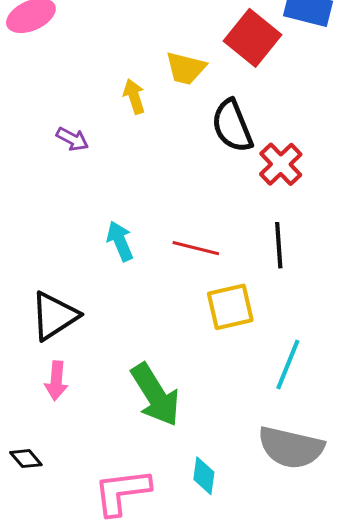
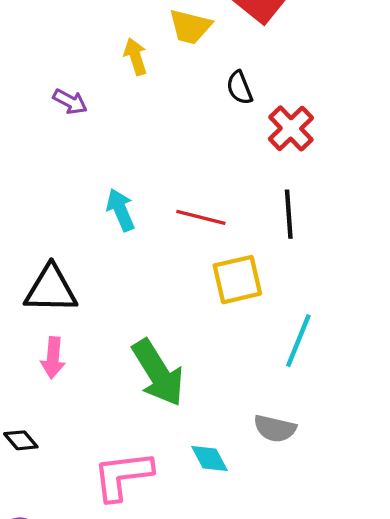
black semicircle: (232, 126) -> (239, 88), size x0.6
black triangle: (54, 316) -> (51, 289), turned 34
gray semicircle: (291, 447) -> (275, 429), moved, size x0.6
cyan diamond: (204, 476) -> (209, 459), turned -36

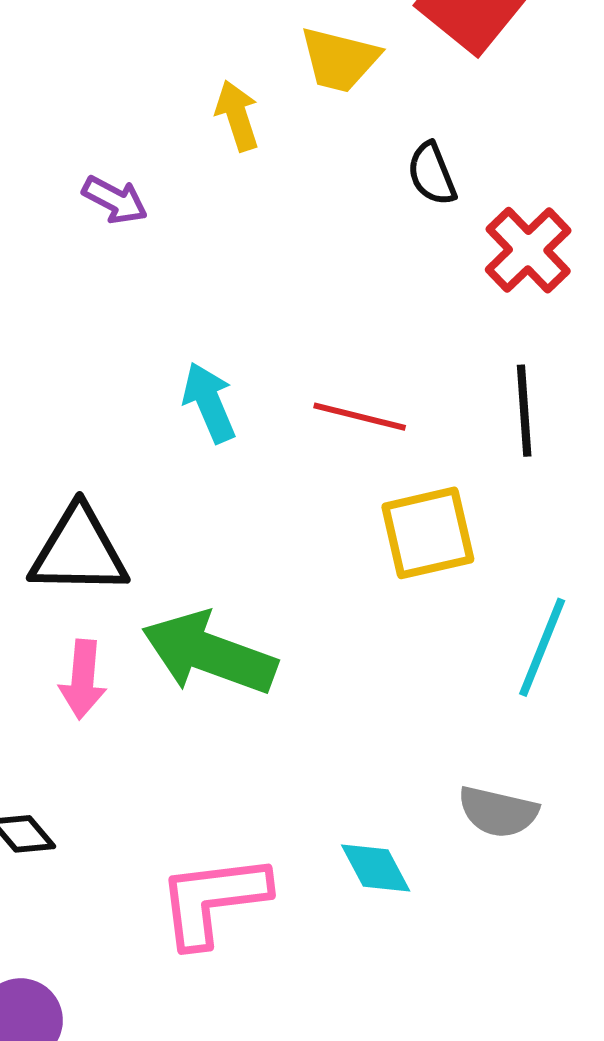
green arrow: (158, 373) -> (209, 653), moved, turned 142

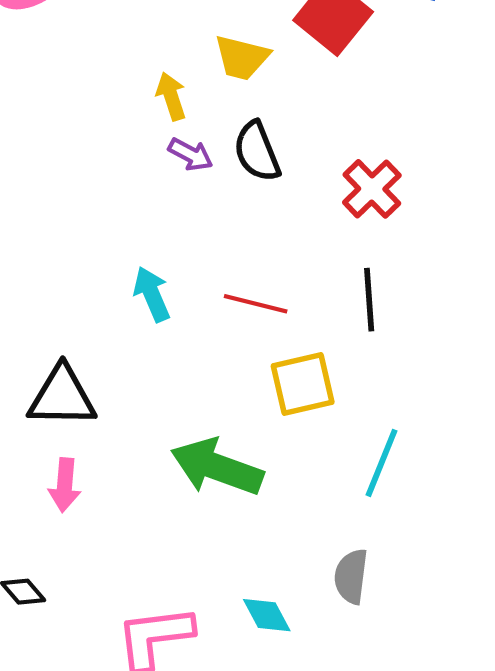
black semicircle: (432, 174) -> (257, 152), moved, size x1.4
purple arrow: (115, 200) -> (191, 154), moved
green arrow: (209, 653) -> (217, 467), moved
gray semicircle: (498, 812) -> (351, 576), turned 84

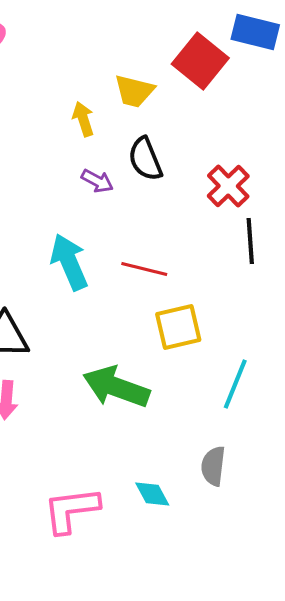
purple arrow: (191, 154) -> (97, 181), moved
cyan arrow: (152, 294) -> (69, 262), size x1.4
black line: (369, 300) -> (250, 241), moved

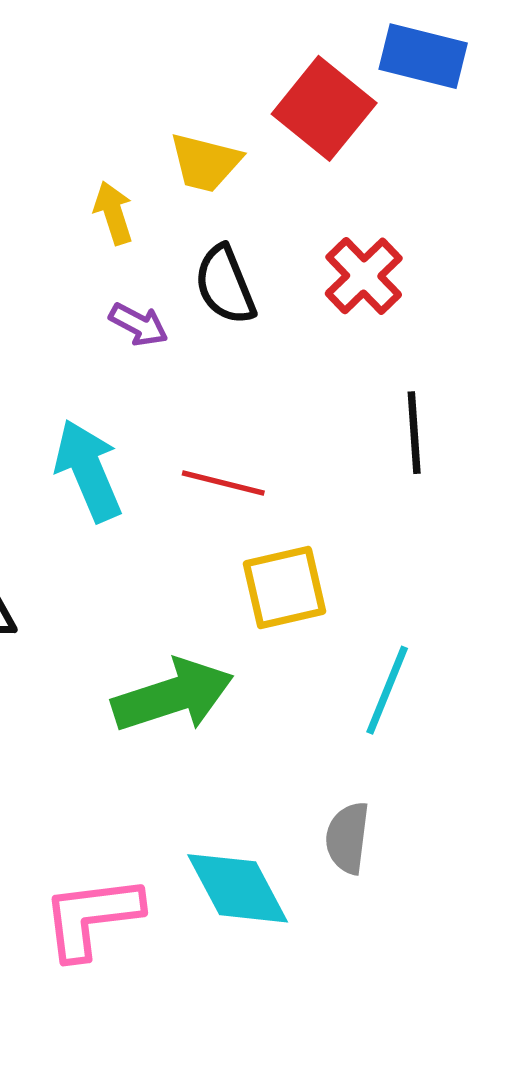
red cross: (228, 186) -> (364, 276), moved
green arrow: (116, 387) -> (173, 696), turned 142
cyan diamond: (152, 494) -> (238, 888), size x1.6

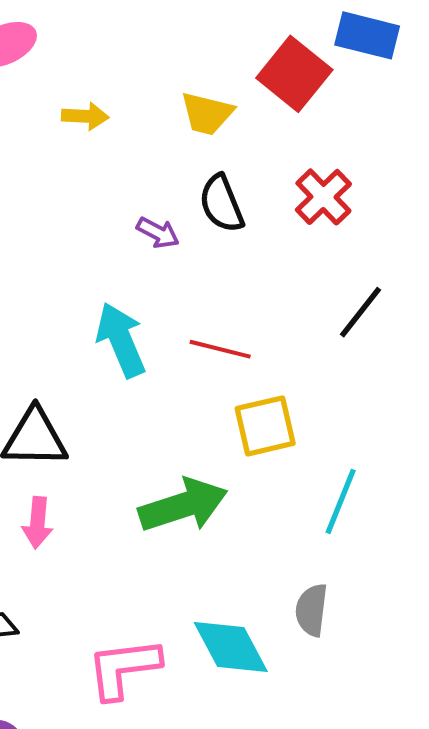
yellow arrow: (113, 213) -> (85, 116), moved, turned 111
black line: (414, 433) -> (360, 312), turned 42

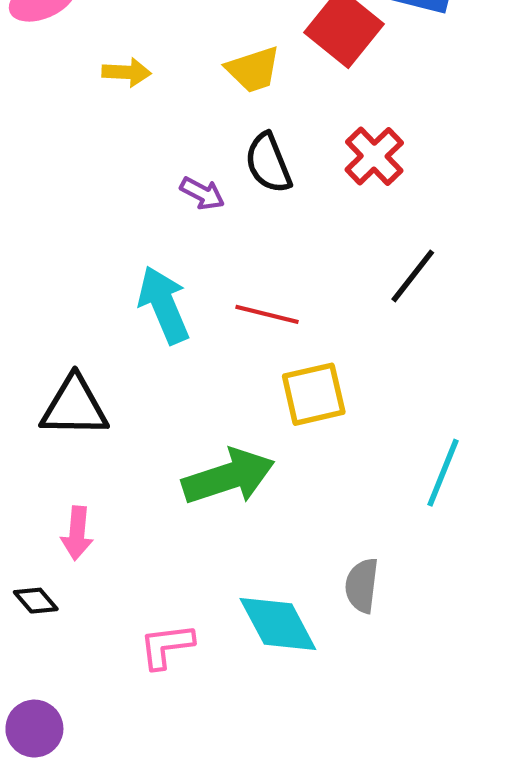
yellow trapezoid: (207, 114) -> (253, 70), turned -32
cyan line: (341, 501) -> (443, 473), moved
pink arrow: (37, 523) -> (77, 533), moved
pink L-shape: (124, 668) -> (166, 646), size x0.7

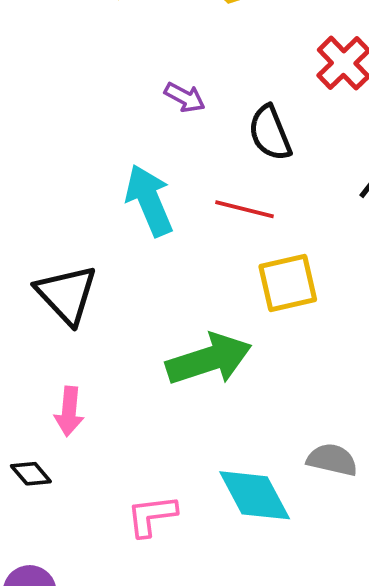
black semicircle: (268, 163) -> (270, 133), moved
black triangle: (74, 407) -> (66, 294), turned 46
gray semicircle: (362, 585) -> (332, 460), turned 96

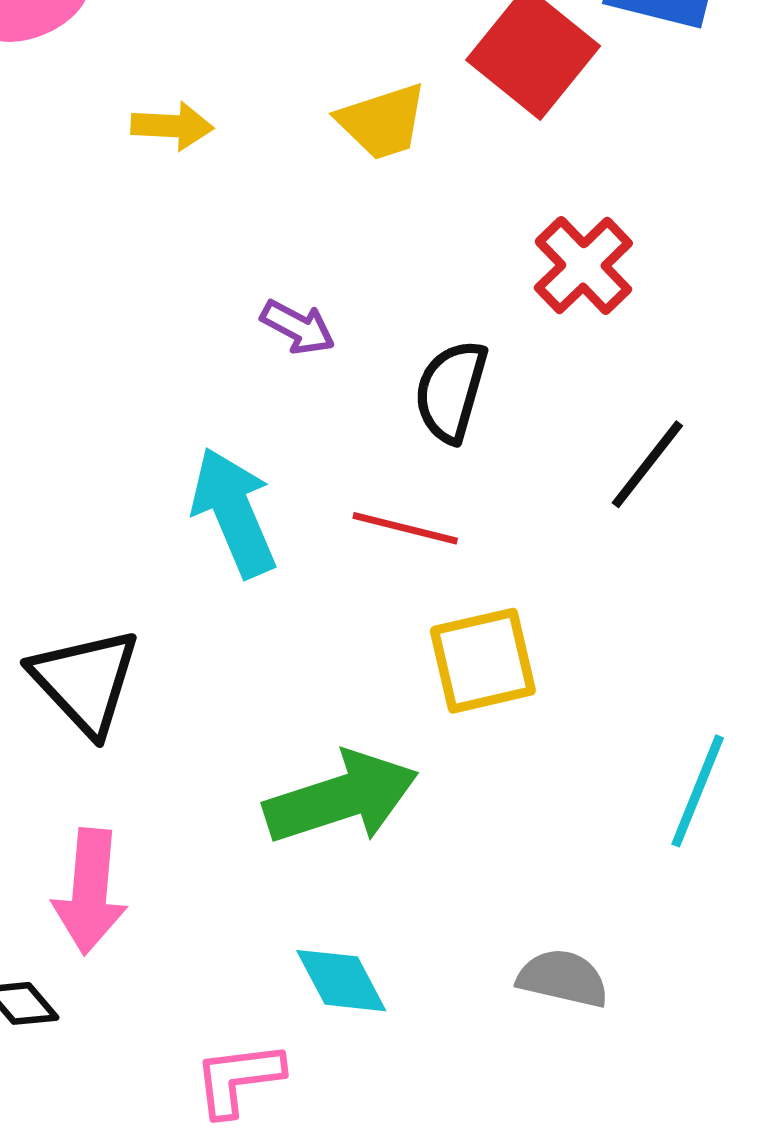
black semicircle: (270, 133) -> (451, 391), turned 38
pink arrow: (69, 411) -> (90, 891), size x1.4
cyan diamond: (255, 495) -> (341, 981), moved, size x0.7

